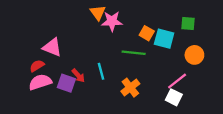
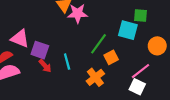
green square: (188, 23) -> (140, 15), moved
orange square: (147, 33) -> (111, 57), moved, turned 32
green line: (134, 53) -> (99, 44), turned -60
purple square: (66, 83) -> (40, 50), moved

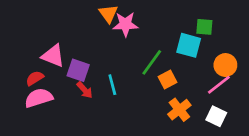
pink line: (140, 71) -> (219, 85), moved
orange cross: (95, 77) -> (179, 110), moved
white square: (137, 87) -> (216, 116), moved

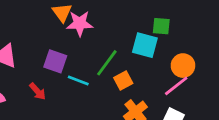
purple square: (78, 70) -> (55, 61), moved
cyan line: (112, 85) -> (78, 80), moved, turned -54

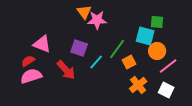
orange circle: (183, 66) -> (157, 51), moved
cyan line: (78, 80) -> (96, 62), turned -70
red arrow: (38, 91) -> (66, 70), size x1.5

